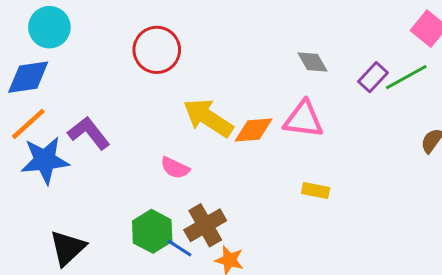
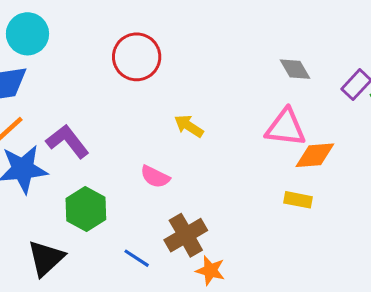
yellow arrow: (208, 118) -> (189, 126), size x0.6
orange diamond: (254, 130) -> (315, 155), moved
green hexagon: (152, 231) -> (86, 209), moved
blue line: (179, 248) -> (137, 258), moved

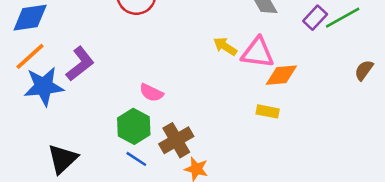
yellow arrow: (189, 126) -> (225, 46), moved
purple L-shape: (67, 141) -> (80, 64), turned 90
green hexagon: (86, 209) -> (134, 126), moved

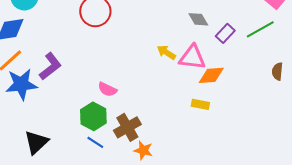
purple rectangle: (315, 18) -> (225, 33), moved
brown semicircle: (364, 70) -> (277, 71), turned -30

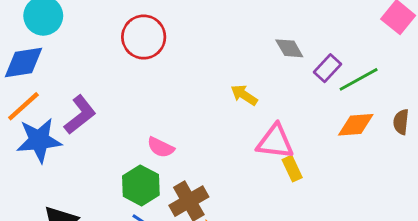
green line: (260, 29) -> (359, 79), moved
pink triangle: (192, 57) -> (275, 142), moved
orange diamond: (211, 75) -> (356, 125), moved
yellow rectangle: (200, 104) -> (292, 169), turned 54

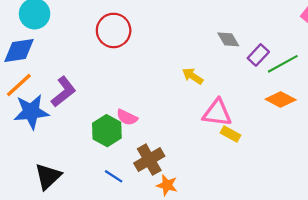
orange diamond: (356, 125) -> (281, 99), turned 32
yellow rectangle: (292, 169) -> (230, 134), turned -36
green hexagon: (141, 185) -> (107, 131), moved

